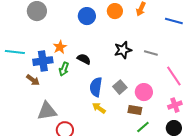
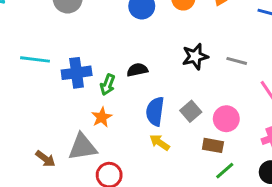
orange star: (60, 47) -> (102, 117), moved
black semicircle: (84, 59) -> (137, 70), turned -40
brown arrow: (33, 80) -> (45, 159), moved

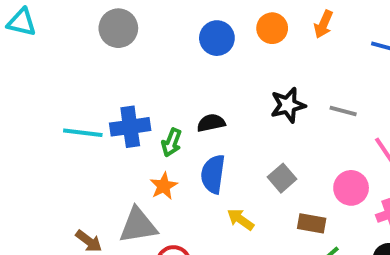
cyan line: (35, 59) -> (83, 133), moved
blue semicircle: (155, 111) -> (213, 174), moved
pink circle: (226, 119) -> (351, 188), moved

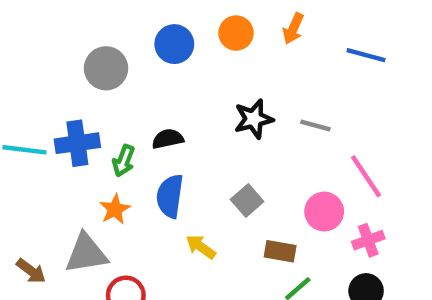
gray circle: (118, 28) -> (106, 68), moved

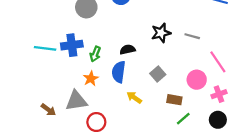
black semicircle: (168, 139) -> (128, 50), moved

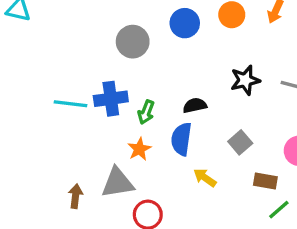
brown arrow: (48, 110) -> (76, 196), turned -120

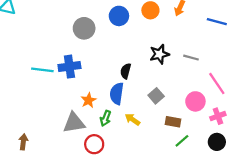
black semicircle: (195, 105) -> (126, 71), turned -63
green arrow: (146, 112) -> (105, 118), moved
brown arrow: (76, 196) -> (23, 142), moved

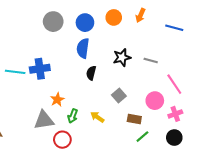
gray circle: (84, 28) -> (53, 22), moved
blue semicircle: (117, 94) -> (83, 48), moved

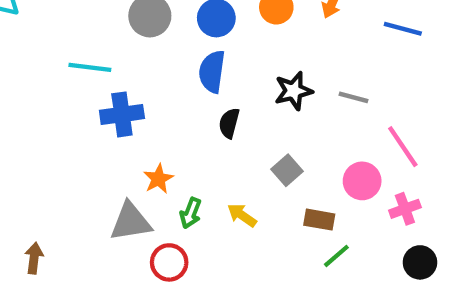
cyan line: (15, 72) -> (90, 67), moved
black circle: (174, 138) -> (420, 262), moved

